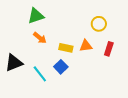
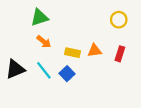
yellow circle: (99, 24) -> (119, 20), moved
cyan line: (40, 74) -> (44, 70), moved

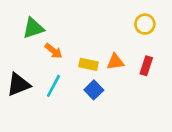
green triangle: (39, 17) -> (33, 28), moved
cyan line: (44, 70) -> (53, 86), turned 66
blue square: (67, 74) -> (94, 90), moved

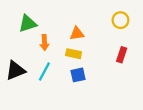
orange arrow: (53, 51) -> (44, 42), turned 48
orange triangle: (115, 62) -> (77, 34), moved
blue square: (94, 90) -> (78, 75), turned 32

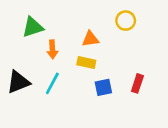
yellow circle: (120, 20) -> (126, 21), moved
red rectangle: (122, 55) -> (137, 83), moved
blue square: (78, 75) -> (103, 87), moved

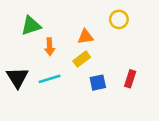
yellow rectangle: (86, 62) -> (82, 59), turned -49
black triangle: (18, 82) -> (17, 78), turned -40
cyan line: (52, 83) -> (50, 79), turned 45

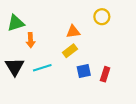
green triangle: (31, 26) -> (16, 23), moved
orange arrow: (50, 47) -> (31, 40), moved
red rectangle: (130, 79) -> (105, 74), moved

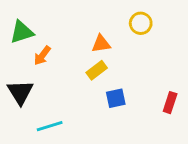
orange arrow: (31, 40) -> (42, 56), turned 40
cyan line: (42, 68) -> (50, 126), moved
red rectangle: (105, 74) -> (170, 103), moved

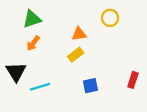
green triangle: (22, 32) -> (32, 19), moved
blue square: (116, 98) -> (90, 86), moved
cyan line: (50, 126) -> (40, 87), moved

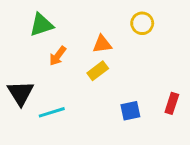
orange arrow: (33, 43) -> (58, 56), moved
blue square: (90, 86) -> (130, 111), moved

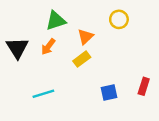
green triangle: (41, 25) -> (56, 21), moved
orange triangle: (102, 44) -> (85, 37), turned -35
black triangle: (21, 93) -> (17, 48), moved

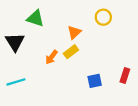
green triangle: (56, 21) -> (35, 18), moved, turned 36
orange arrow: (48, 47) -> (52, 57), moved
cyan line: (43, 94) -> (16, 82), moved

